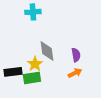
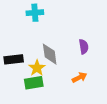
purple semicircle: (76, 55) -> (84, 47), moved
black rectangle: (13, 72) -> (14, 59), moved

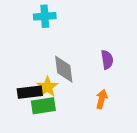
black rectangle: (14, 59) -> (30, 92), moved
orange arrow: (79, 77) -> (102, 99), turned -48

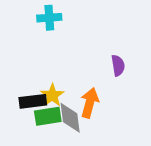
gray diamond: (64, 69) -> (70, 118), moved
orange arrow: (102, 99) -> (90, 103), moved, size x1.4

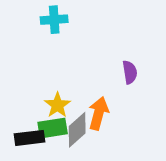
black rectangle: (33, 101) -> (30, 138), moved
gray diamond: (70, 118) -> (77, 130), turned 56

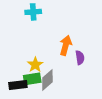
purple semicircle: (130, 72) -> (80, 58), moved
orange arrow: (99, 113) -> (66, 45), moved

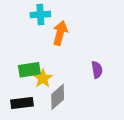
orange arrow: (66, 45) -> (60, 33), moved
green rectangle: (32, 79) -> (29, 70), moved

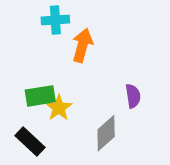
gray diamond: (58, 97) -> (106, 133), moved
black rectangle: (22, 103) -> (30, 141), turned 50

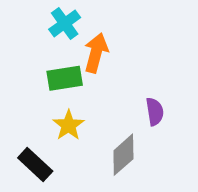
cyan cross: (55, 20) -> (65, 23), turned -32
green rectangle: (40, 96) -> (65, 78), moved

